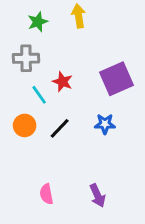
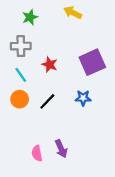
yellow arrow: (79, 16) -> (73, 13), moved, turned -54
cyan line: (39, 95) -> (21, 75), moved
purple arrow: (98, 196) -> (61, 149), moved

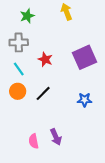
yellow arrow: (73, 13) -> (66, 12), turned 42
blue star: (83, 98) -> (85, 100), moved

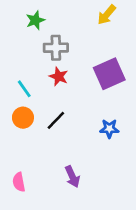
yellow arrow: (66, 12) -> (107, 15), moved, turned -119
gray cross: (19, 42) -> (56, 48), moved
pink semicircle: (34, 141) -> (19, 182), moved

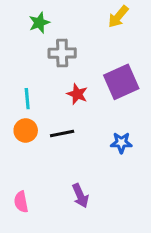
red star: (59, 76) -> (77, 94), moved
cyan line: (24, 89) -> (27, 99), turned 30
black line: (56, 120) -> (62, 134), turned 35

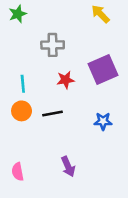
yellow arrow: (118, 17) -> (100, 14), turned 96
green star: (39, 23) -> (18, 14), moved
red star: (77, 94) -> (66, 80), turned -30

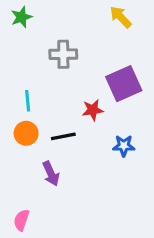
red star: (66, 80) -> (93, 110), moved
purple arrow: (68, 167) -> (51, 174), moved
pink semicircle: (18, 172) -> (21, 220), moved, turned 30

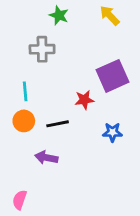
green star: (21, 17) -> (59, 15), moved, turned -30
gray cross: (63, 54) -> (42, 49), moved
purple arrow: (51, 174) -> (46, 158), turned 125

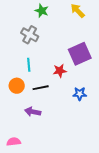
gray cross: (42, 49) -> (30, 35), turned 30
cyan line: (25, 91) -> (29, 65), moved
pink semicircle: (20, 200) -> (14, 142), turned 64

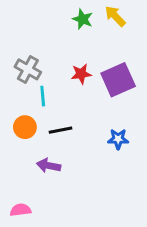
green star: (42, 11) -> (83, 19), moved
gray cross: (30, 35) -> (28, 69), moved
red star: (60, 71) -> (81, 74), moved

